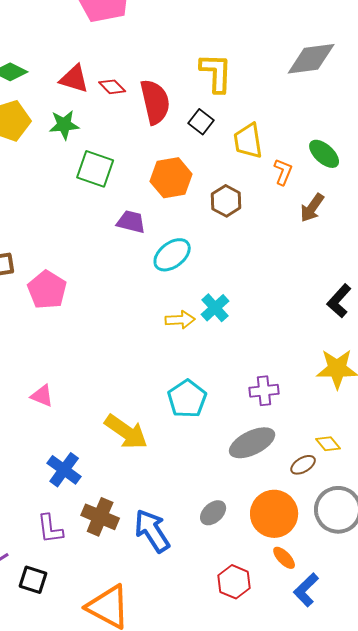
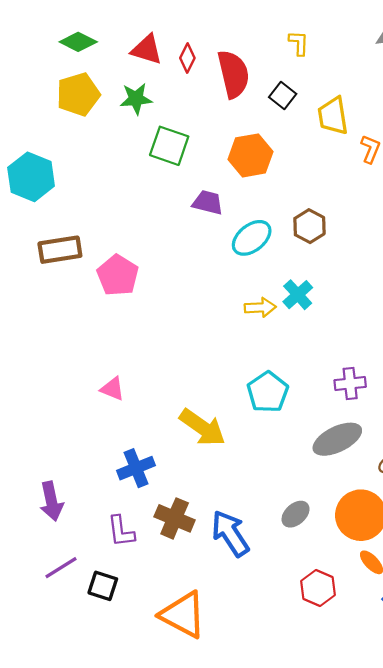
yellow L-shape: (216, 73) -> (299, 43), size x0.6
red diamond: (112, 87) -> (187, 58), turned 72
brown hexagon: (226, 201) -> (309, 226), moved
blue cross: (64, 470) -> (136, 468), turned 32

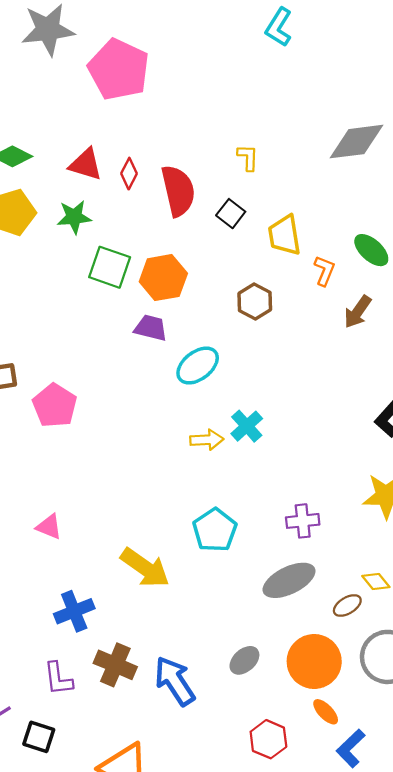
orange hexagon: (251, 155) -> (163, 278), moved
brown hexagon: (309, 226) -> (255, 302), moved

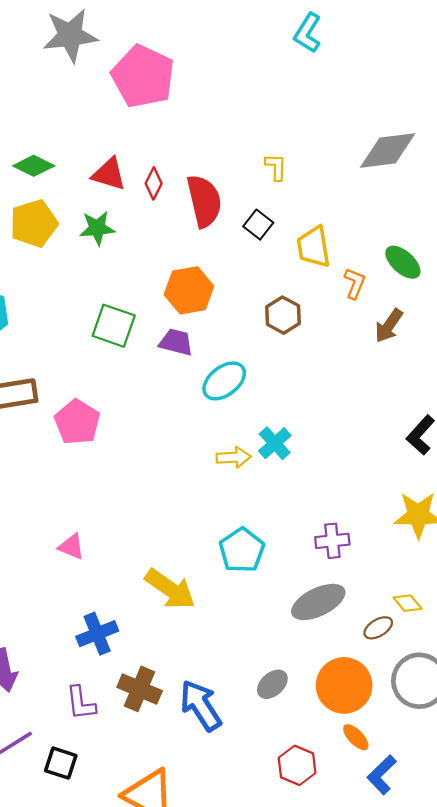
green square: (110, 267) -> (114, 326), moved

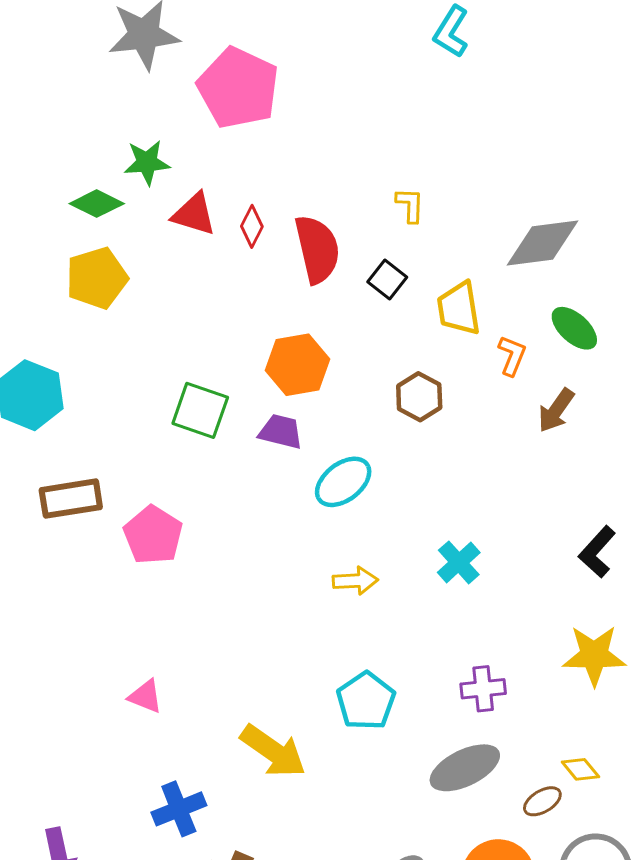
gray diamond: (388, 150) -> (542, 243), moved
green star: (97, 228) -> (147, 162), moved
cyan cross: (275, 443) -> (459, 562), moved

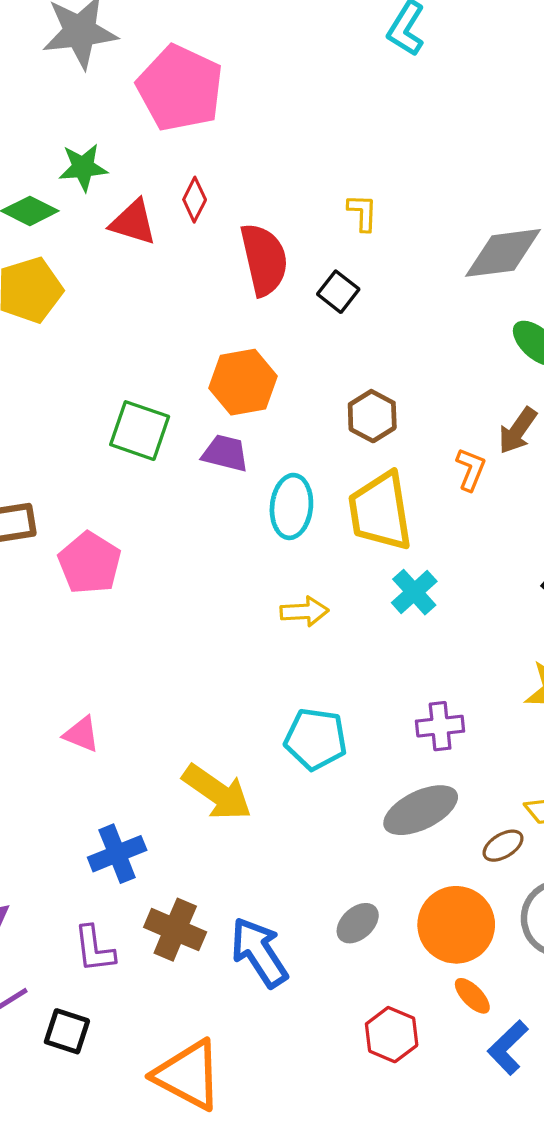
red diamond: (252, 226) -> (195, 200), moved
yellow trapezoid: (459, 308) -> (380, 511), moved, size x1.4
orange L-shape: (512, 356) -> (471, 469), moved
cyan ellipse: (343, 482) -> (291, 506), turned -46
cyan pentagon: (366, 701) -> (316, 739), turned -30

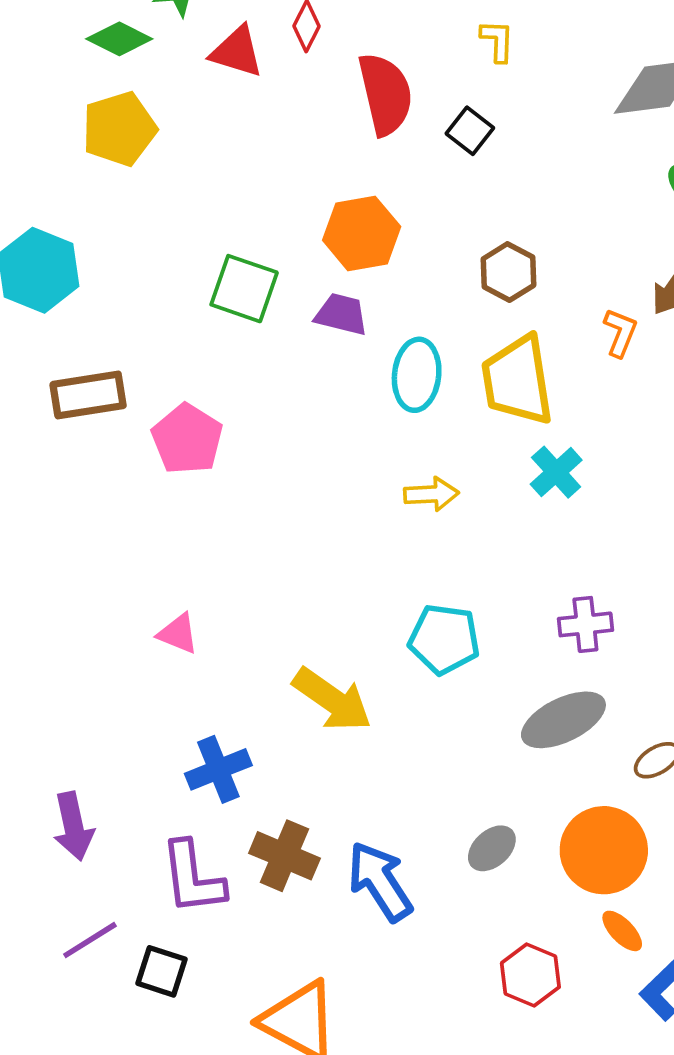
purple L-shape: (94, 949) -> (193, 878), size x1.4

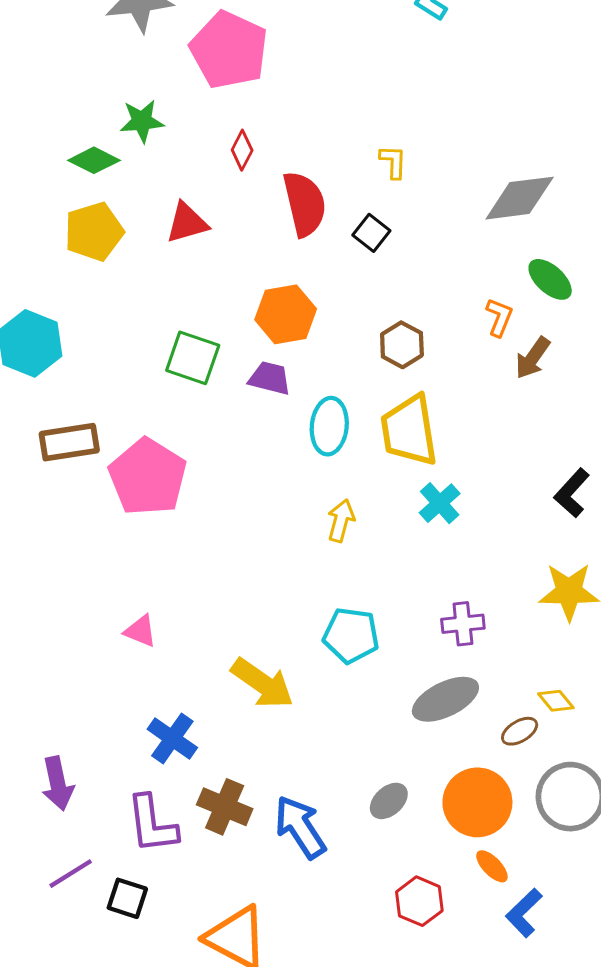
red triangle: (237, 52) -> (187, 223), moved, turned -33
orange L-shape: (620, 333) -> (499, 317), moved
pink pentagon: (187, 439) -> (148, 477), size x1.4
yellow arrow: (431, 494) -> (341, 521), turned -72
blue cross: (218, 769) -> (172, 738), turned -33

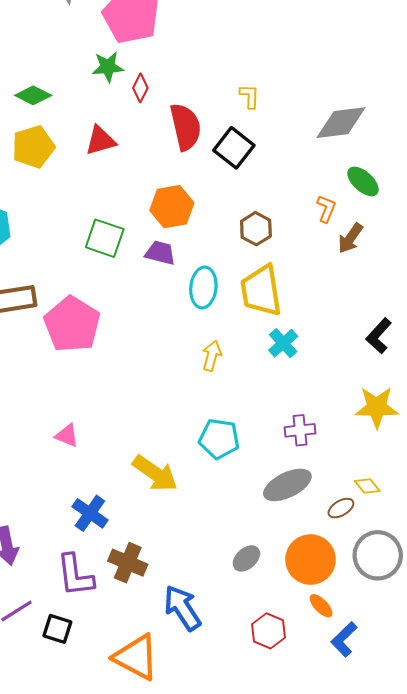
green star: (142, 121) -> (108, 67), moved
black square: (371, 233) -> (234, 148), size x1.5
blue arrow: (300, 827) -> (182, 608), moved

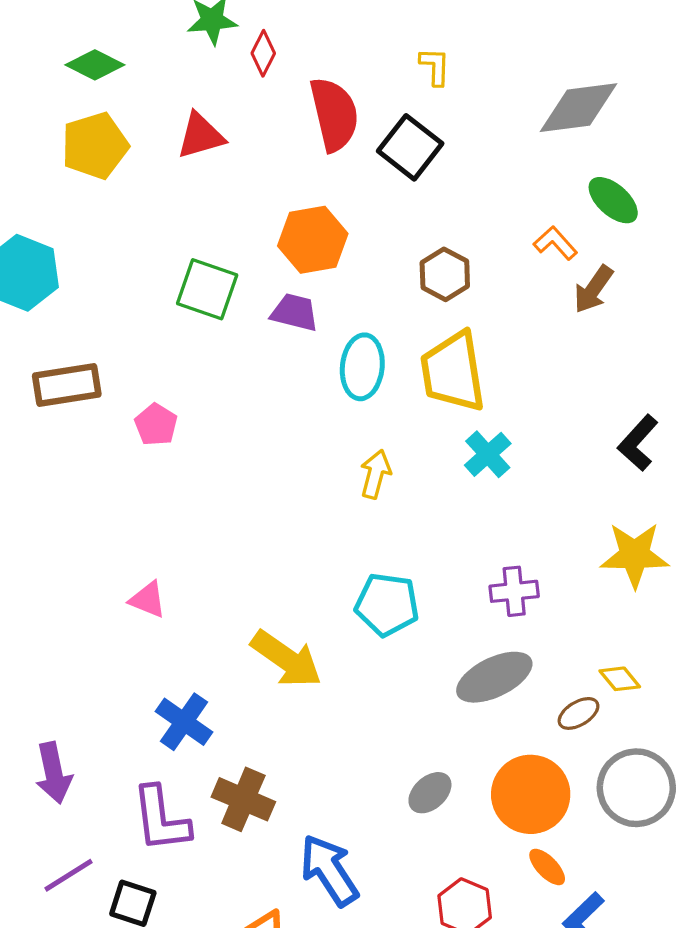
orange L-shape: (326, 209) -> (555, 243), turned -64
pink pentagon: (72, 324) -> (156, 425), size x0.5

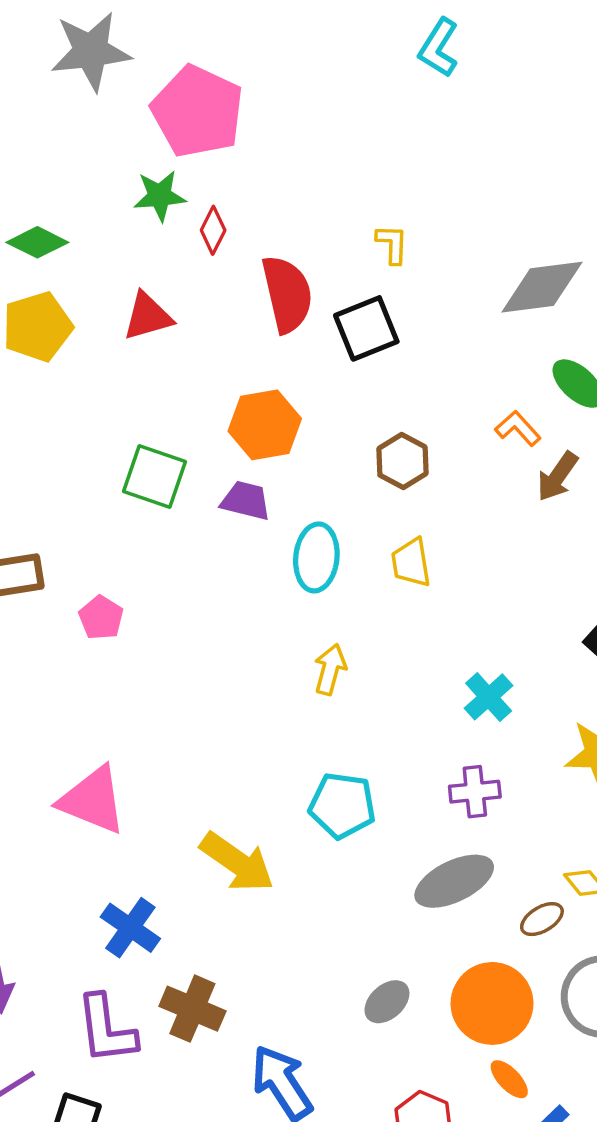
black square: (410, 147) -> (366, 328), turned 30
yellow trapezoid: (453, 372) -> (411, 563), size x0.6
cyan cross: (488, 454) -> (489, 697), moved
pink triangle: (148, 600) -> (93, 800), size x1.8

